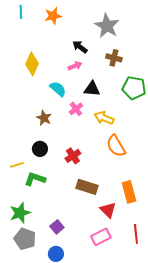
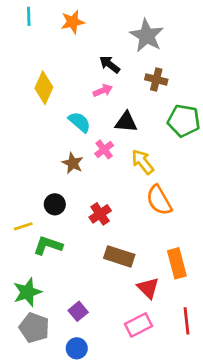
brown star: (44, 118) -> (73, 163), moved
yellow arrow: (104, 118) -> (143, 162), turned 30

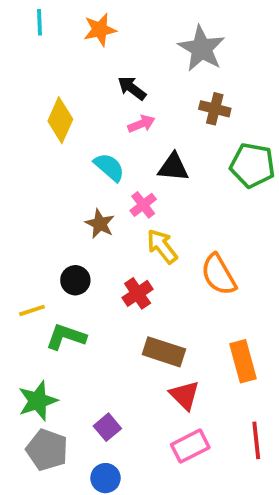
black arrow: (110, 64) -> (132, 88), moved
yellow arrow: (143, 162) -> (162, 246), moved
red triangle: (148, 288) -> (185, 395), moved

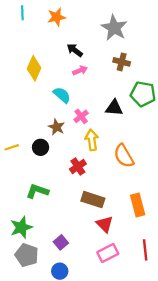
black triangle: (173, 167) -> (114, 108), moved
yellow arrow: (162, 246) -> (92, 140), turned 30
black circle: (75, 280) -> (41, 147), moved
yellow line: (32, 310) -> (12, 147), moved

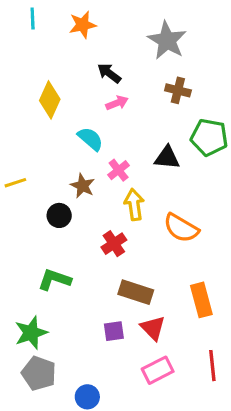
yellow line: (12, 147) -> (15, 183), moved
orange semicircle: (124, 156) -> (181, 228), turned -30
purple square: (61, 242) -> (114, 331), moved, turned 32

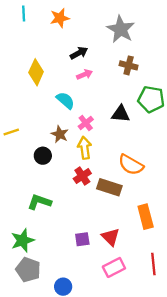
black arrow: (109, 73) -> (79, 53), turned 114
yellow arrow: (134, 205) -> (85, 148), moved
brown rectangle: (136, 292) -> (109, 187), moved

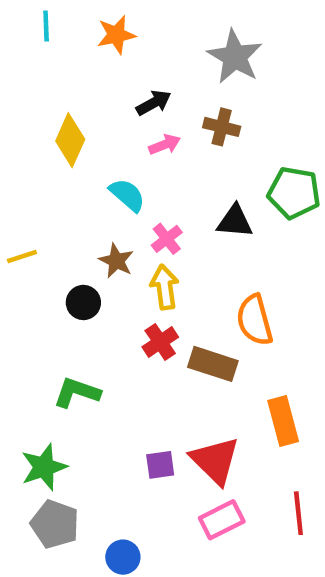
brown cross: (129, 65) -> (222, 127), moved
orange semicircle: (131, 165) -> (255, 320), turned 45
red triangle: (111, 237) -> (215, 460), size x1.4

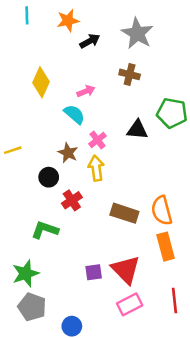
black arrow: (154, 103) -> (90, 41), moved
pink arrow: (165, 145) -> (86, 91), moved
orange semicircle: (255, 320) -> (162, 211), moved
red cross: (160, 342) -> (72, 200), moved

